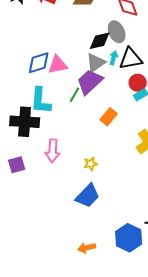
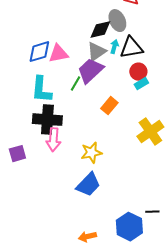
black cross: (25, 122) -> (47, 120), moved
yellow star: (91, 164) -> (91, 153), size x1.5

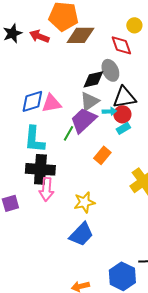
cyan arrow: (114, 47) -> (109, 111), moved, turned 72
red circle: (138, 72) -> (122, 114), moved
cyan rectangle: (141, 84) -> (123, 128), moved

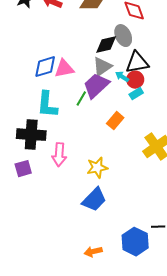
cyan arrow: (109, 111) -> (122, 77), turned -144
black cross: (40, 169) -> (31, 135), moved

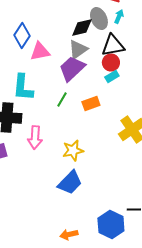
blue diamond: (45, 67) -> (22, 36), moved, turned -40
cyan arrow: (122, 77) -> (119, 16), moved, turned 80
green line: (81, 99) -> (62, 100), moved
orange rectangle: (115, 121) -> (91, 104), turned 30

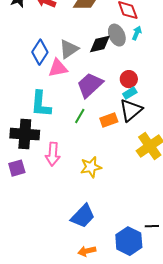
black triangle: (113, 46) -> (131, 110), moved, turned -30
gray triangle: (78, 50) -> (69, 49), moved
blue trapezoid: (70, 182) -> (83, 216), moved

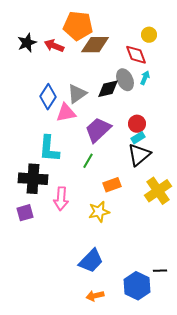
orange rectangle: (109, 120) -> (112, 185), moved

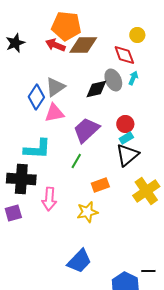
red arrow: (54, 46) -> (55, 45), moved
gray triangle: (77, 94) -> (55, 87), moved
cyan L-shape: (49, 149) -> (37, 149), turned -92

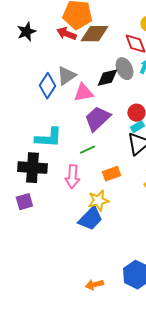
pink triangle: (54, 113) -> (83, 93), moved
green line: (76, 161) -> (87, 150), turned 35
pink arrow: (49, 199) -> (72, 177), moved
blue trapezoid: (79, 261) -> (90, 219), moved

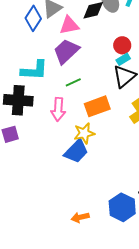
purple trapezoid: (97, 119) -> (66, 51), moved
orange rectangle: (111, 174) -> (97, 106), size x1.4

